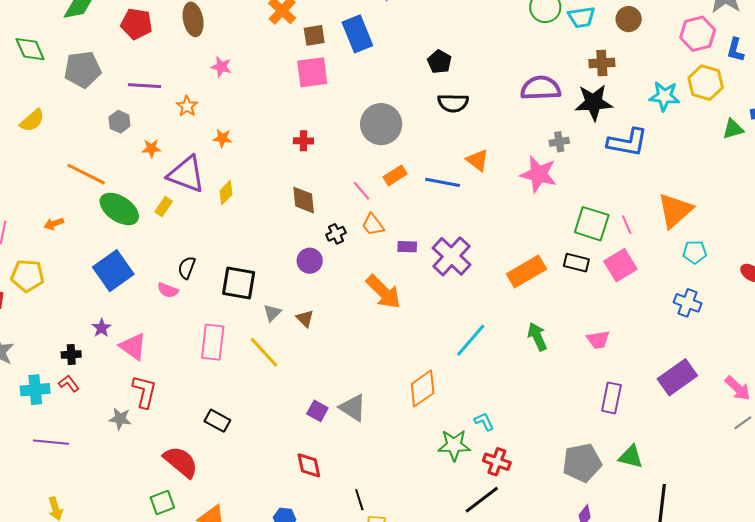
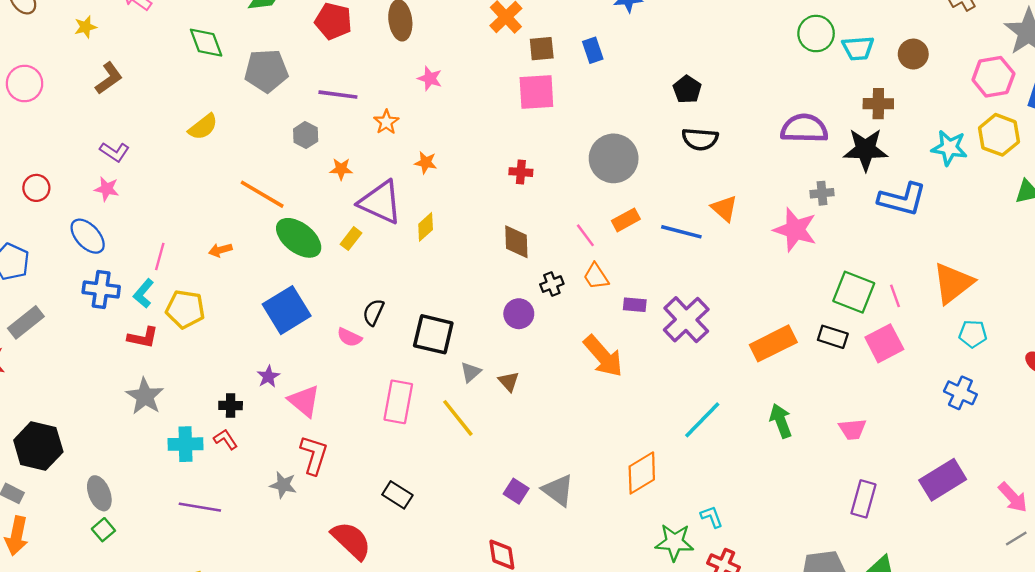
blue rectangle: (357, 34) -> (593, 50), size x0.6

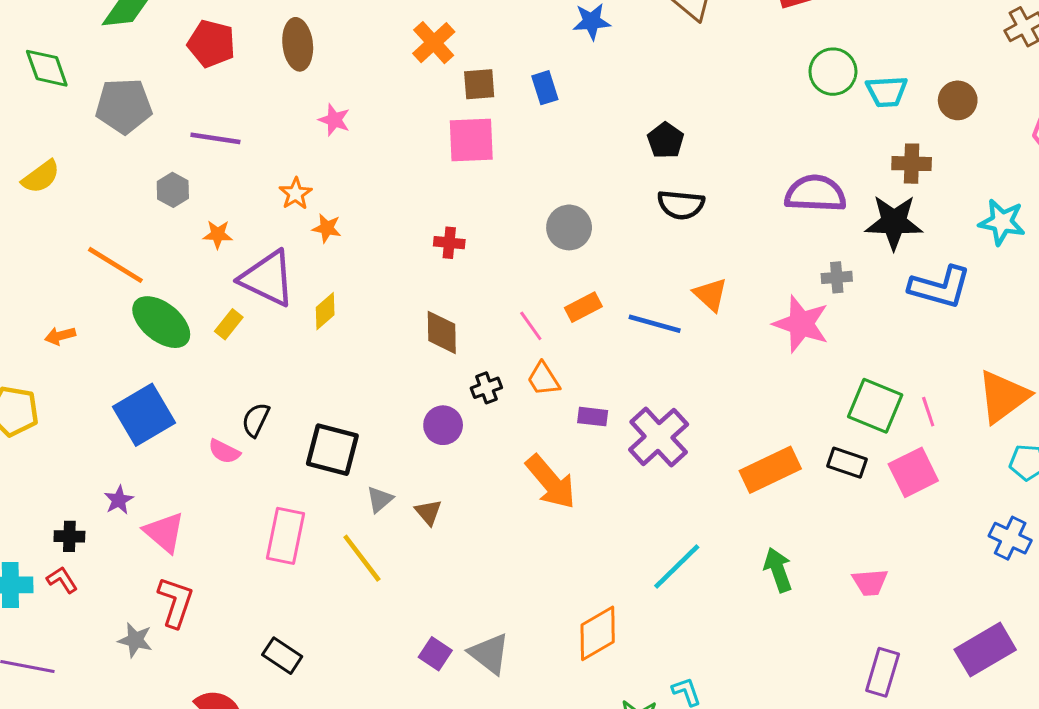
orange star: (386, 122) -> (296, 194), moved
gray circle: (614, 158) -> (569, 227), size x0.7

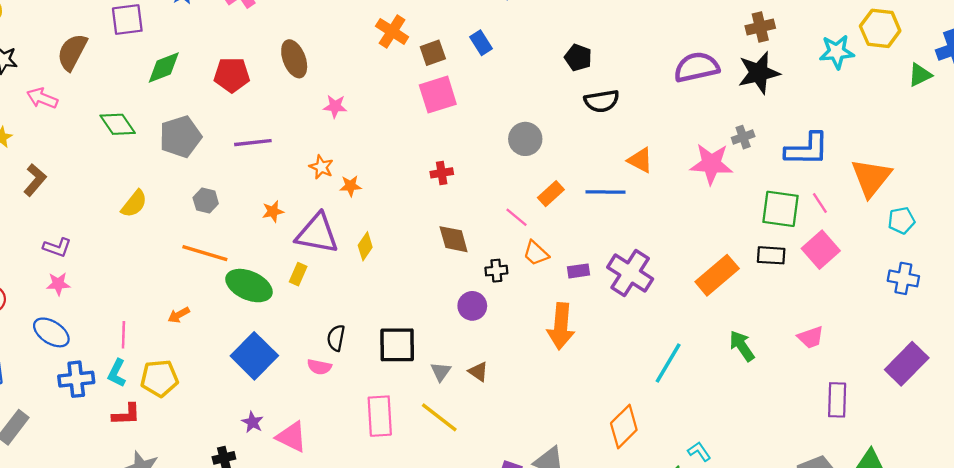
gray hexagon: (173, 190) -> (206, 201), moved
gray cross: (837, 277) -> (743, 137), moved
blue L-shape: (940, 287) -> (807, 149), moved
black cross: (486, 388) -> (496, 271), turned 30
orange arrow: (551, 482) -> (561, 326), turned 60

